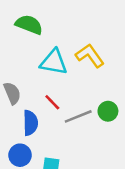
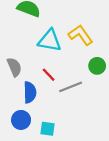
green circle: (108, 111) -> (97, 66), moved

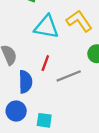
red line: (49, 75) -> (45, 63), turned 64

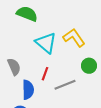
cyan triangle: (46, 27) -> (46, 43), turned 30

